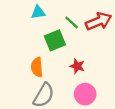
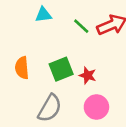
green square: (55, 40) -> (61, 69), moved
orange semicircle: (37, 67) -> (22, 68), moved

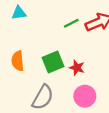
cyan triangle: (43, 15) -> (19, 13), moved
green line: (81, 26) -> (71, 23), turned -70

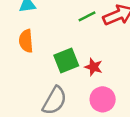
orange semicircle: (18, 61) -> (26, 41), moved

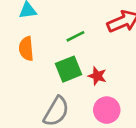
green line: (87, 16) -> (75, 36), moved

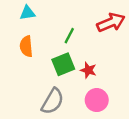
green line: (75, 36) -> (69, 36), turned -35

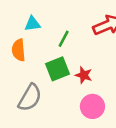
cyan triangle: (27, 13) -> (32, 24), moved
gray semicircle: (53, 101) -> (30, 98), moved

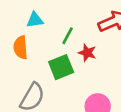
red star: (84, 75) -> (87, 53), moved

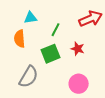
red star: (87, 53) -> (78, 49), moved

